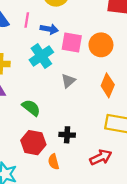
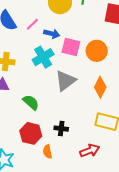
pink line: (27, 20) -> (32, 24), turned 32
gray triangle: (68, 81) -> (66, 81), size x1.6

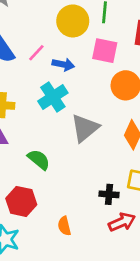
pink square: (71, 47) -> (105, 51), moved
black cross: (61, 129) -> (109, 194), moved
red hexagon: (31, 133) -> (21, 201), moved

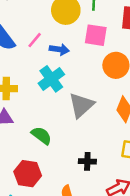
black cross: (109, 194) -> (87, 161), moved

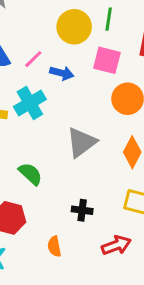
cyan cross: (51, 79) -> (30, 103), moved

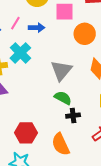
green semicircle: (30, 174) -> (63, 98), moved
orange semicircle: (54, 246) -> (61, 144), size x1.6

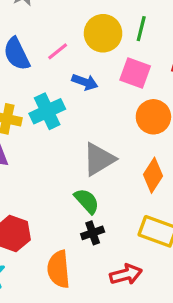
pink line: (15, 23) -> (58, 51), moved
black cross: (73, 116) -> (93, 233), turned -32

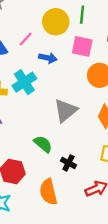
green semicircle: (87, 201) -> (43, 144), moved
black cross: (93, 233) -> (69, 163), turned -35

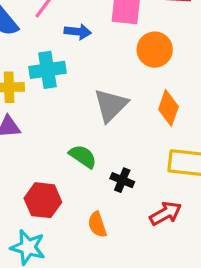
cyan cross: (24, 82) -> (47, 70), turned 30
orange semicircle: (48, 192) -> (97, 225), size x0.7

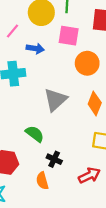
black cross: (122, 180) -> (54, 159), moved

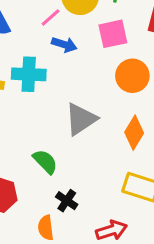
pink line: (12, 31) -> (51, 17), moved
pink square: (69, 36) -> (113, 34), turned -30

